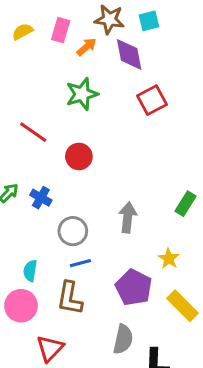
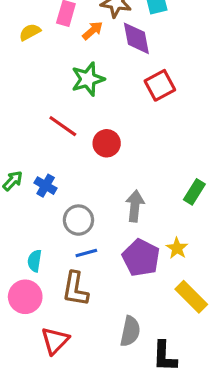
yellow semicircle: (23, 32) -> (30, 32), moved
red line: (33, 132) -> (63, 126), moved
red circle: (79, 156) -> (107, 143), moved
purple pentagon: (134, 287) -> (141, 258), moved

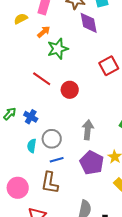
orange arrow: (93, 31) -> (44, 32), moved
red square: (160, 85) -> (109, 66), moved
cyan semicircle: (35, 261) -> (32, 146), moved

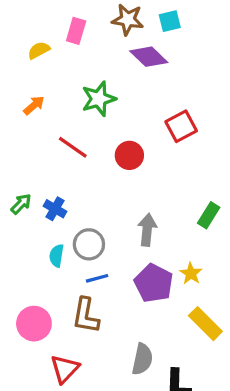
purple diamond: (89, 23) -> (149, 57), turned -35
orange arrow: (44, 32) -> (34, 105), moved
red circle: (70, 90) -> (129, 155), moved

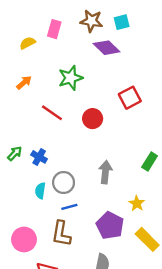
purple pentagon: (154, 283) -> (110, 226), moved

